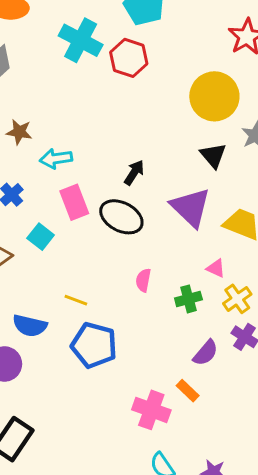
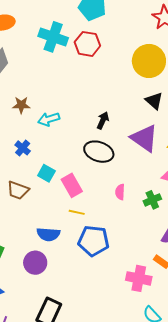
pink rectangle: (74, 202) -> (72, 185), moved

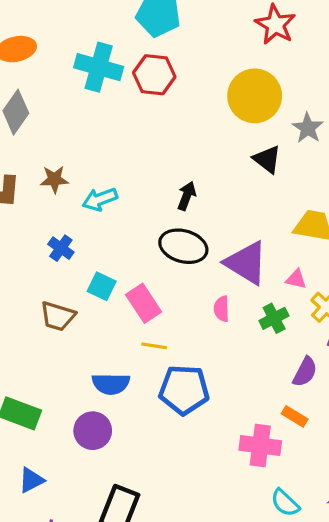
purple triangle: (144, 138) -> (246, 263), moved

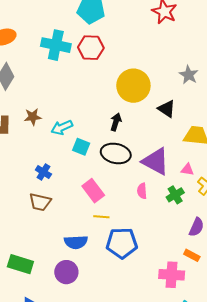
yellow circle: (255, 96) -> (133, 86), moved
black triangle: (267, 159) -> (167, 109), moved
blue cross: (61, 248) -> (43, 172), moved
cyan square: (102, 286) -> (81, 147), moved

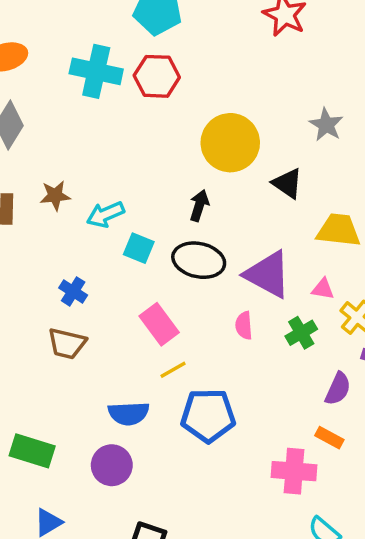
yellow line: (101, 217) -> (173, 370), turned -35

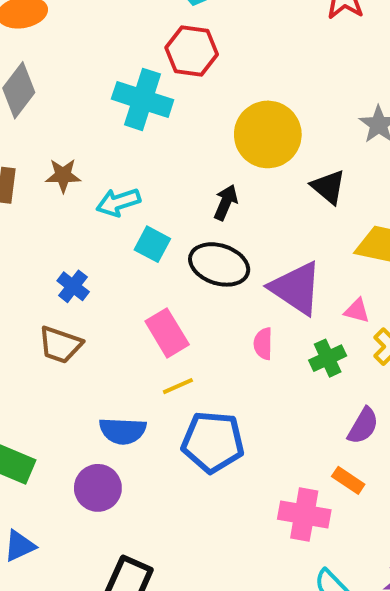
cyan cross: (96, 71) -> (143, 99), moved

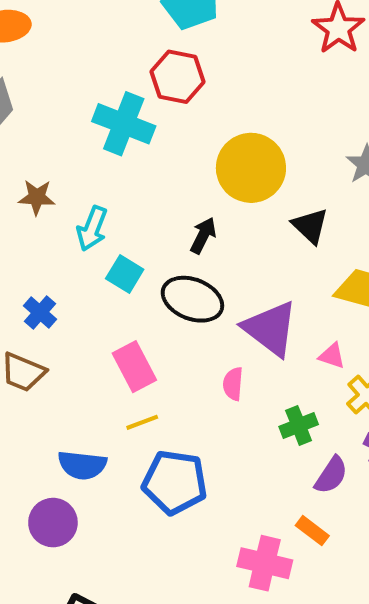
cyan arrow: (118, 202) -> (92, 228), turned -54
green cross: (328, 358) -> (299, 425), moved

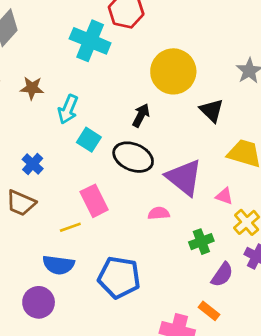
pink semicircle: (233, 384) -> (159, 213), turned 80
yellow line: (142, 422) -> (70, 227), moved

